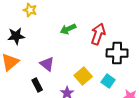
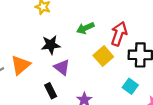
black star: (16, 36) -> (51, 45), moved
yellow square: (83, 76) -> (103, 56), moved

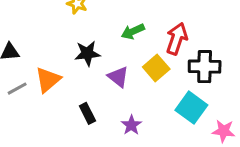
purple triangle: (62, 67) -> (118, 77), moved
cyan square: (130, 86) -> (191, 108), size x1.5

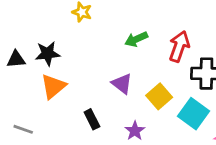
black star: (87, 53) -> (48, 54), moved
yellow square: (156, 68) -> (159, 96), moved
gray line: (17, 89) -> (23, 129), moved, turned 48

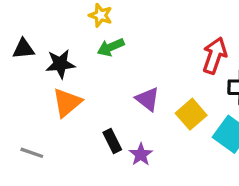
green arrow: (136, 39) -> (111, 47), moved
black triangle: (16, 59) -> (23, 49), moved
purple star: (135, 131) -> (141, 154), moved

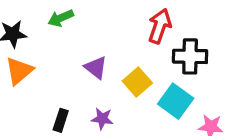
black rectangle: (112, 141) -> (61, 120), moved, turned 45
purple star: (141, 154) -> (102, 119), moved, turned -30

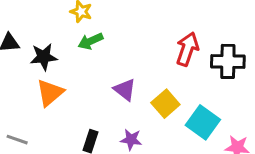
black cross: (190, 56) -> (228, 61), moved

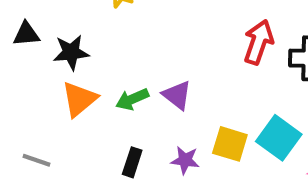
green arrow: (90, 41) -> (132, 99), moved
yellow square: (165, 104) -> (230, 144), moved, turned -32

